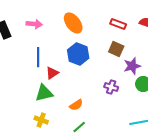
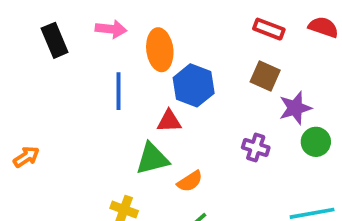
orange ellipse: (73, 23) -> (160, 50), moved, turned 30
red triangle: (52, 73) -> (169, 121), moved, turned 32
green triangle: (44, 93) -> (152, 159), moved

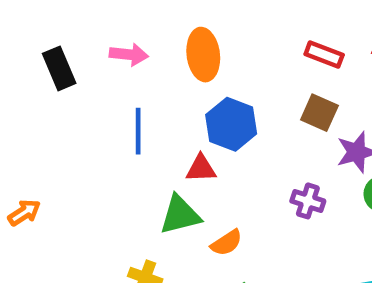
orange ellipse: (160, 50) -> (203, 55), moved

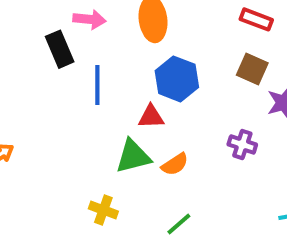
black rectangle: (59, 68) -> (60, 49), moved
orange semicircle: (226, 243) -> (175, 164), moved

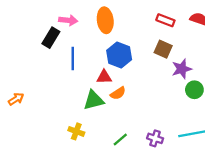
black rectangle: (60, 49) -> (51, 38), turned 54
purple cross: (242, 144) -> (155, 138), moved
orange semicircle: (175, 164) -> (118, 93), moved

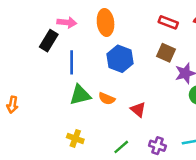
red triangle: (104, 77) -> (138, 109), moved, turned 42
orange semicircle: (118, 93) -> (107, 99), moved, turned 56
orange arrow: (16, 99) -> (12, 105), turned 133
green triangle: (94, 100) -> (80, 95), moved

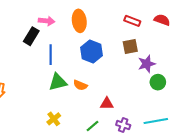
brown square: (166, 53) -> (130, 46), turned -35
red triangle: (138, 109) -> (107, 104), moved, turned -40
yellow cross: (75, 138) -> (54, 119), turned 32

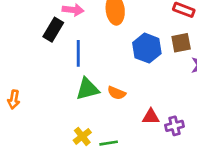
blue hexagon: (92, 52) -> (147, 48), moved
purple cross: (123, 125) -> (175, 126), moved, turned -32
green line: (93, 126) -> (109, 143), moved, turned 32

